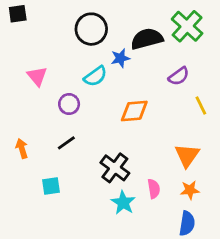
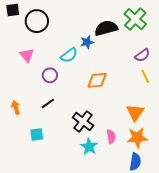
black circle: (91, 29) -> (37, 21), moved
purple semicircle: (179, 76) -> (142, 55), moved
orange star: (190, 190) -> (137, 138), size x1.5

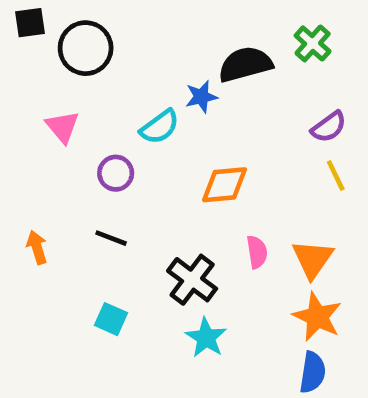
green cross: (135, 19) -> (313, 43), size x0.7
black line: (48, 103) -> (111, 238), turned 56
cyan square: (37, 135) -> (111, 319), moved, turned 32
pink semicircle: (111, 137) -> (257, 252), moved
orange star: (137, 138) -> (317, 317), turned 30

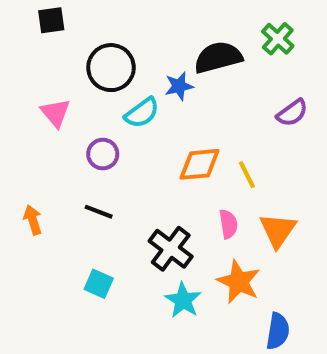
black square: (30, 23) -> (51, 20), moved
black circle: (86, 48) -> (111, 68), moved
yellow line: (336, 175) -> (247, 175), moved
orange star: (317, 317) -> (239, 282), moved

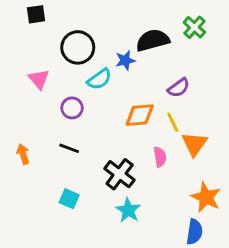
purple semicircle: (292, 113) -> (179, 88), moved
orange triangle: (278, 230) -> (194, 144), moved
orange star: (239, 282) -> (206, 197), moved

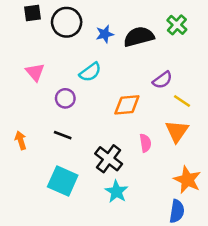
black circle: (78, 47) -> (67, 22), moved
blue star: (125, 60) -> (105, 34), moved
yellow line: (173, 122) -> (182, 101), moved, turned -30
cyan square: (69, 199) -> (63, 181), size x1.6

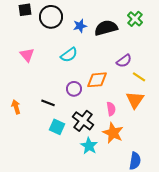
purple circle: (65, 98) -> (74, 89), moved
orange star: (187, 180) -> (113, 133), moved
cyan square: (63, 181) -> (57, 127), moved, size x0.7

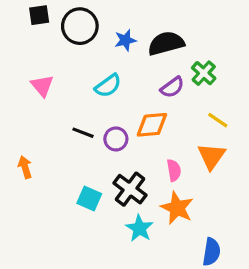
green cross: (135, 19) -> (204, 73), moved
purple semicircle: (124, 61) -> (172, 87), moved
black line: (48, 103) -> (83, 133), moved

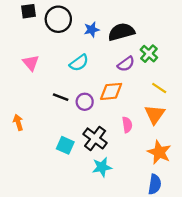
orange star: (177, 208) -> (159, 152), moved
cyan star: (139, 228) -> (102, 167), turned 30

